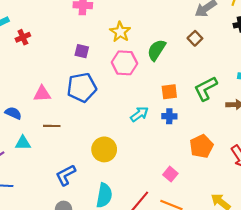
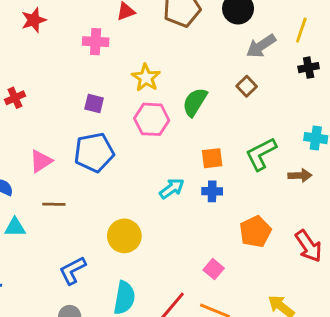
red cross: (23, 37) -> (15, 98), moved
pink triangle: (42, 94) -> (41, 161), turned -30

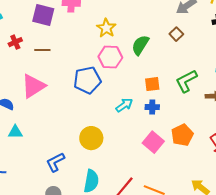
purple square: (94, 104) -> (43, 15), moved, size x1.6
blue pentagon: (94, 152) -> (87, 80), moved
pink triangle: (41, 161) -> (33, 86), size x1.5
brown line: (54, 204) -> (42, 50), moved
pink square: (214, 269) -> (153, 142), moved, size x1.5

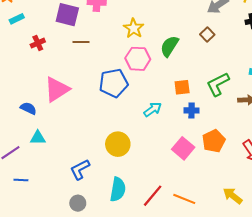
brown line: (42, 50) -> (81, 42), moved
blue cross: (152, 107) -> (192, 110), moved

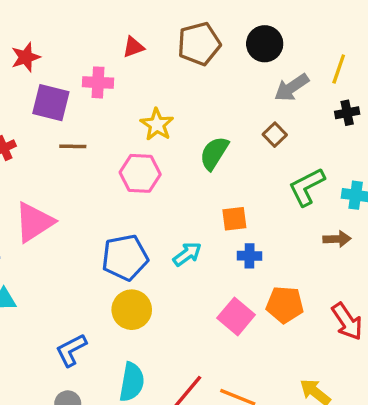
pink hexagon: (138, 59) -> (140, 173), moved
blue pentagon: (114, 83) -> (125, 257), moved
green L-shape: (218, 84) -> (307, 187), moved
orange pentagon: (214, 141) -> (285, 305), turned 30

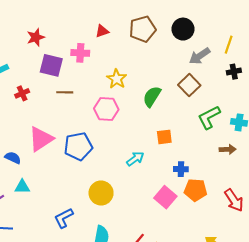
brown square: (275, 135) -> (189, 85), size x1.5
blue cross: (250, 256) -> (181, 169), moved
blue pentagon: (125, 257) -> (78, 146), moved

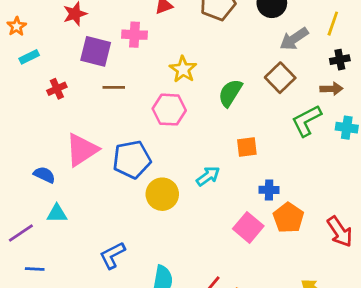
brown arrow: (228, 149) -> (331, 89), moved
orange pentagon: (195, 190) -> (288, 218), turned 30
yellow circle: (101, 193) -> (162, 194), moved

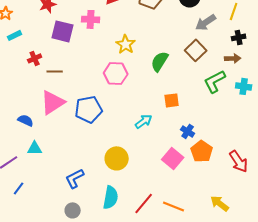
brown line: (114, 87) -> (55, 71), moved
blue cross: (269, 190) -> (188, 131), turned 32
yellow circle: (162, 194) -> (117, 158), moved
blue line: (35, 269) -> (19, 188), turned -56

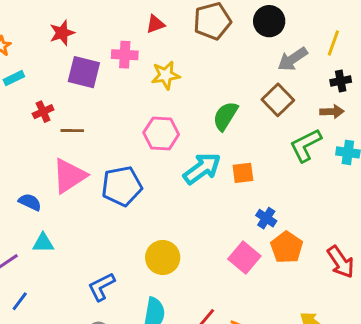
yellow star: (126, 44) -> (166, 75), moved, turned 30
cyan arrow: (144, 121) -> (202, 169), moved, size x1.5

